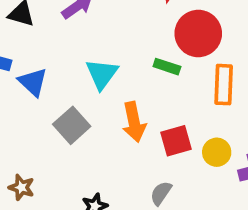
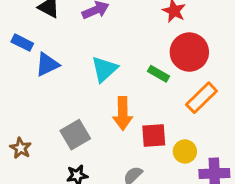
blue triangle: (33, 82) -> (47, 64), turned 40
orange rectangle: (224, 85) -> (202, 98), turned 32
gray square: (72, 125) -> (75, 135), moved

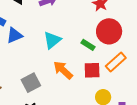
orange arrow: (123, 113) -> (63, 70), turned 130
red square: (154, 135) -> (92, 70), moved

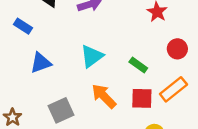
red circle: (109, 31) -> (177, 49), moved, size x0.6
blue triangle: (14, 35) -> (41, 63), moved

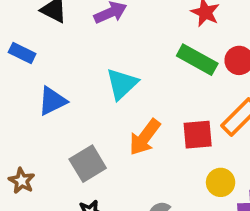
green rectangle: (138, 65) -> (197, 60), moved, size x1.5
orange arrow: (104, 96) -> (145, 137), turned -92

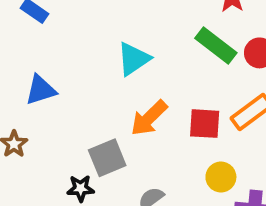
blue triangle: (52, 101) -> (41, 90), moved
gray square: (88, 164) -> (107, 158), moved

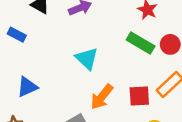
cyan triangle: (134, 59) -> (87, 59), turned -35

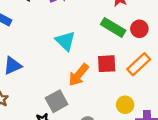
red square: (139, 96) -> (107, 64), moved

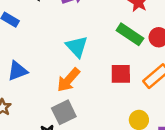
orange arrow: (79, 75) -> (68, 80), moved

